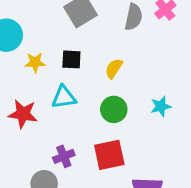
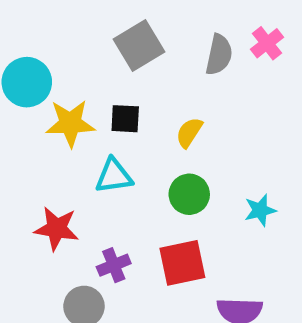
yellow star: (35, 62) -> (70, 123), size x1.5
cyan star: (161, 106) -> (260, 210), moved
red star: (23, 114) -> (57, 229), moved

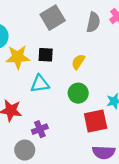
red square: (182, 263) -> (96, 121), moved

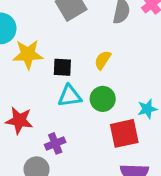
black square: (46, 55) -> (62, 67), moved
cyan triangle: (40, 84) -> (70, 96), moved

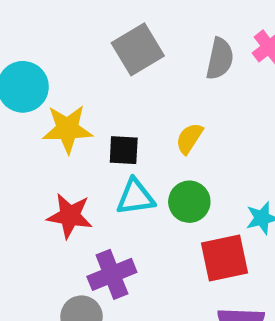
red star: (19, 120) -> (70, 216), moved
purple cross: (55, 143) -> (112, 274), size x1.4

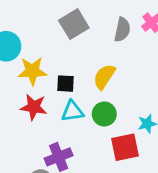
yellow semicircle: (189, 138) -> (104, 77), size x1.4
red star: (70, 216) -> (34, 107), moved

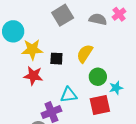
gray semicircle: (122, 30) -> (98, 19), turned -90
cyan triangle: (72, 111) -> (69, 95), moved
green circle: (104, 114) -> (98, 77), moved

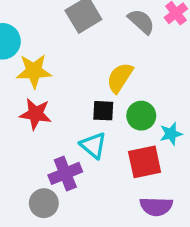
gray semicircle: (98, 19) -> (141, 21), turned 30
black square: (56, 59) -> (103, 111), moved
cyan triangle: (69, 95) -> (93, 145), turned 48

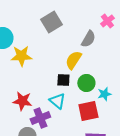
gray semicircle: (141, 21) -> (88, 39), moved, turned 78
red star: (36, 114) -> (22, 101), moved

